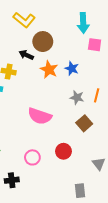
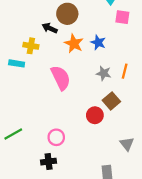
pink semicircle: (40, 116) -> (61, 78), moved, turned -135
red circle: (63, 151) -> (95, 115), moved
black cross: (12, 180) -> (49, 162), moved

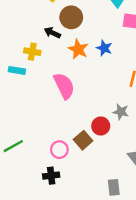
gray star: (104, 73) -> (121, 112), moved
brown square: (111, 101) -> (83, 140), moved

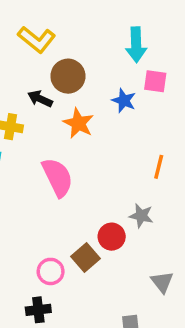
blue star: (104, 48) -> (124, 101), moved

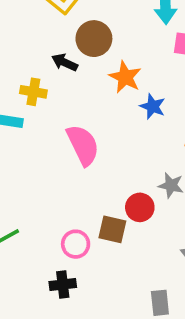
blue star: (124, 101) -> (153, 106), moved
orange star: (78, 123) -> (125, 77), moved
brown square: (85, 258) -> (112, 229), turned -36

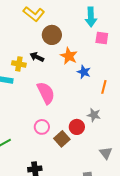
black arrow: (65, 62) -> (37, 57), moved
brown square: (112, 229) -> (62, 139), turned 35
pink circle: (76, 244) -> (42, 127), moved

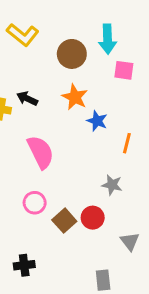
brown circle: (52, 35) -> (72, 54), moved
red circle: (77, 127) -> (93, 218), moved

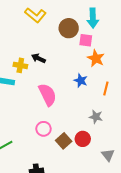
pink square: (124, 70) -> (86, 40), moved
orange star: (75, 97) -> (96, 58), moved
blue star: (97, 121) -> (81, 81), moved

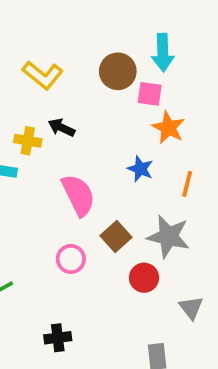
yellow L-shape: (35, 15) -> (43, 75), moved
gray star: (96, 117) -> (168, 236), size x1.6
brown square: (64, 141) -> (116, 236), moved

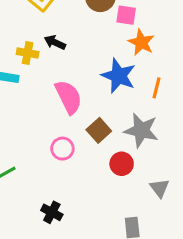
blue star: (140, 169) -> (119, 76), size x1.6
black cross: (58, 338) -> (52, 212), turned 35

